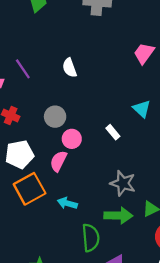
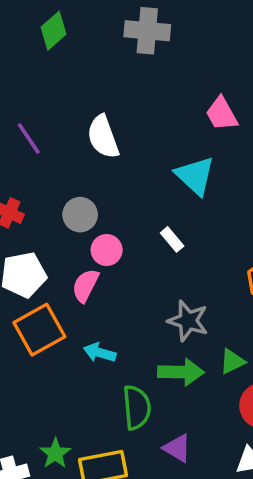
pink trapezoid: (144, 53) -> (222, 114), turned -65
white semicircle: (70, 68) -> (103, 137), size x1.4
cyan triangle: (142, 109) -> (195, 176), moved, size x1.4

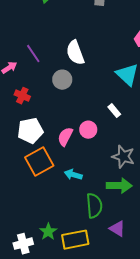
gray circle: (80, 215) -> (62, 80), moved
pink circle: (107, 250) -> (88, 130), moved

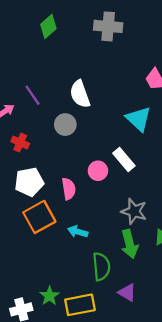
white rectangle: (114, 111) -> (124, 159), size x1.5
pink circle: (88, 130) -> (98, 171), moved
pink semicircle: (65, 137) -> (69, 189), turned 144
green arrow: (119, 186) -> (130, 244), turned 75

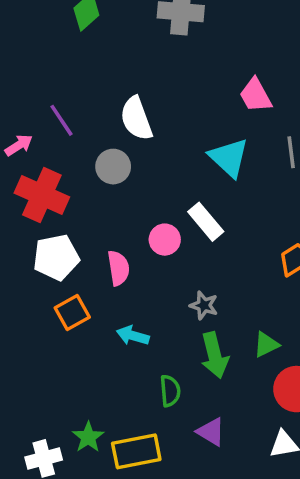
red cross: (20, 143) -> (42, 195), size x1.8
gray star: (134, 211) -> (204, 305), moved, size x0.7
orange square: (39, 217) -> (72, 312), size x0.7
green semicircle: (101, 267) -> (170, 391), size x0.7

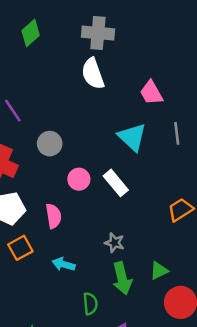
white semicircle: (136, 118) -> (93, 74), moved
pink circle: (165, 240) -> (79, 179), moved

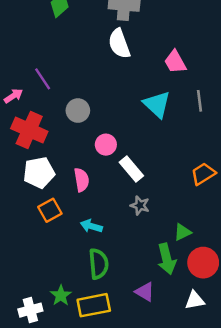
white rectangle: (116, 183) -> (131, 169), moved
green arrow: (122, 278) -> (167, 259), moved
green semicircle: (90, 304) -> (99, 264), moved, size x1.4

